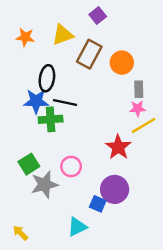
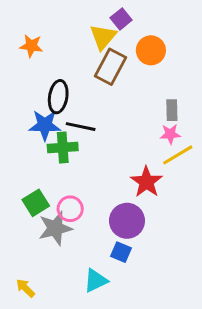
yellow triangle: (63, 35) -> (103, 37), moved, turned -30
orange circle: (122, 63) -> (151, 50), moved
pink circle: (71, 166) -> (70, 209), moved
purple circle: (115, 189) -> (127, 221), moved

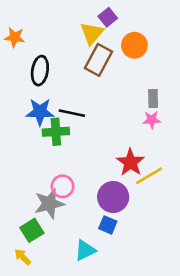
orange star: (31, 46) -> (15, 37), moved
black ellipse: (58, 97) -> (40, 71), moved
yellow line: (178, 155) -> (149, 176), moved
green square: (36, 203) -> (32, 230), moved

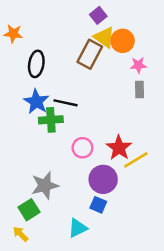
yellow triangle: (92, 33) -> (104, 37), moved, turned -35
blue star: (40, 112) -> (36, 102), turned 30
pink star: (152, 120) -> (138, 65), moved
pink circle: (63, 186) -> (82, 148), moved

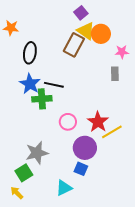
pink star: (138, 65) -> (122, 52), moved

